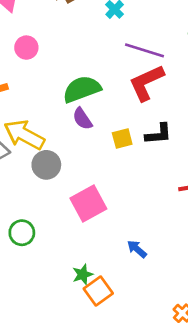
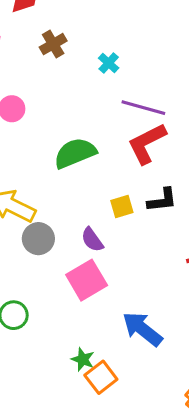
purple semicircle: (82, 119) -> (92, 240), moved
blue arrow: (137, 249) -> (142, 329), size x1.8
green star: (83, 274) -> (83, 359), turned -30

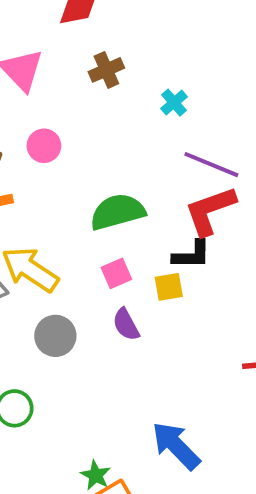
black L-shape: (162, 200) -> (192, 255), moved
gray circle: (38, 239) -> (55, 336), moved
pink square: (87, 280) -> (116, 273), moved, size x0.6

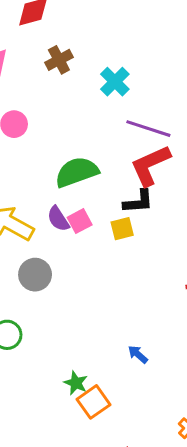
cyan cross: (174, 103) -> (115, 82), size x1.4
purple semicircle: (126, 325) -> (58, 219), moved
blue arrow: (176, 446) -> (138, 354), size x0.5

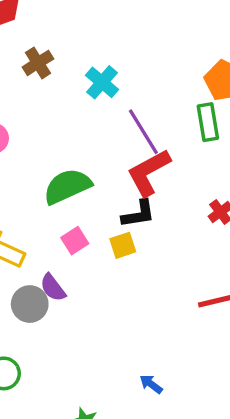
purple line: (148, 129) -> (143, 132), turned 45
purple semicircle: (58, 219) -> (53, 288), moved

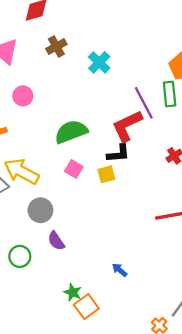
purple line: (143, 132) -> (144, 103), moved
pink square: (75, 241) -> (74, 169), turned -30
purple semicircle: (53, 288) -> (56, 241), moved

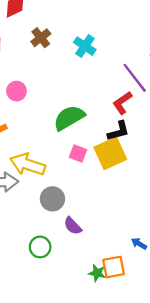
red L-shape: (127, 126) -> (122, 103), size x0.7
yellow square: (106, 174) -> (110, 153), size x1.8
orange square: (86, 307) -> (114, 267), moved, turned 35

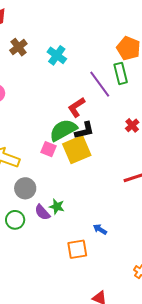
red L-shape: (122, 103) -> (76, 107), moved
green semicircle: (69, 118) -> (63, 130), moved
green circle: (40, 247) -> (15, 220), moved
green star: (97, 273) -> (57, 207), moved

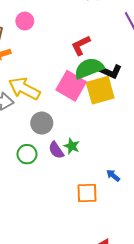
red L-shape: (76, 107) -> (81, 45), moved
black L-shape: (84, 130) -> (111, 72), turned 30
pink square: (48, 149) -> (71, 86), size x1.8

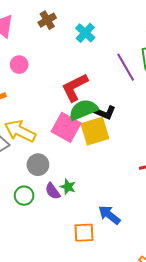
red L-shape: (81, 45) -> (75, 87), size x1.4
blue arrow: (113, 176) -> (109, 215), size x1.6

